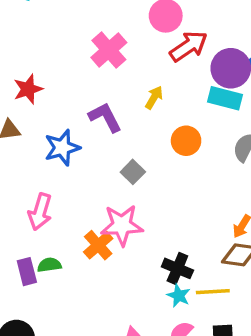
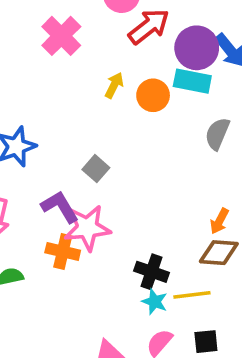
purple L-shape: (105, 117) -> (60, 207), moved
orange circle: (186, 141) -> (153, 95), moved
orange cross: (98, 245) -> (63, 252), turned -32

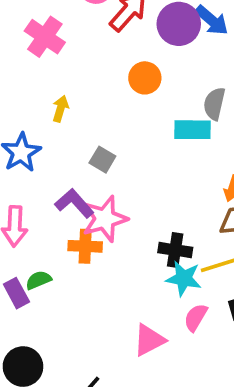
cyan rectangle: (192, 81) -> (193, 130), moved
yellow arrow: (114, 85) -> (60, 109), moved
cyan star: (155, 302) -> (184, 278), size x1.4

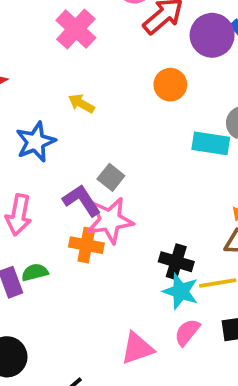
yellow arrow: (60, 109) -> (81, 103), turned -85
gray square: (102, 160) -> (111, 177), moved

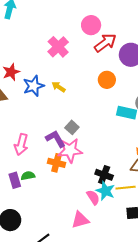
blue star: (36, 142) -> (34, 86), moved
pink semicircle: (187, 332) -> (93, 197), moved, turned 105

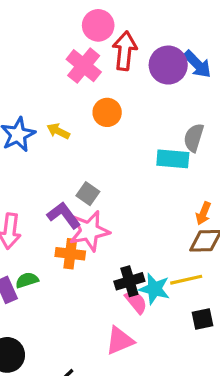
red arrow: (105, 43) -> (125, 51), turned -40
pink cross: (58, 47) -> (84, 66), moved
orange circle: (107, 80) -> (107, 112), moved
black cross: (104, 175) -> (129, 281), moved, turned -30

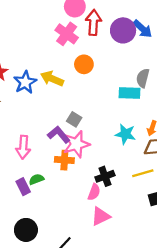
yellow arrow: (58, 131) -> (52, 79), size x1.5
cyan star: (154, 289) -> (125, 134), moved
pink semicircle: (136, 302) -> (94, 192), moved, turned 63

